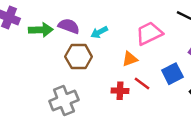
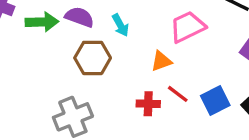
cyan arrow: (99, 32) -> (120, 25), turned -91
blue square: (172, 74) -> (215, 100), moved

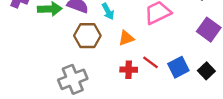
orange triangle: (161, 61) -> (126, 38), moved

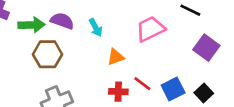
brown hexagon: (87, 36) -> (48, 54), moved

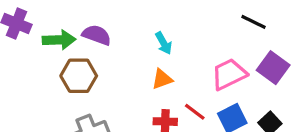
cyan arrow: (96, 28) -> (164, 43), moved
pink trapezoid: (150, 29) -> (229, 74), moved

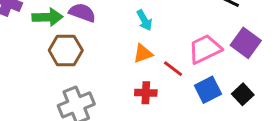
red line: (195, 112) -> (173, 69), moved

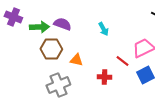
orange triangle: (143, 53) -> (76, 60), moved, turned 32

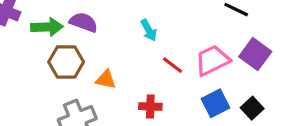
red line: (122, 61) -> (173, 65), moved

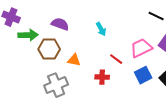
green arrow: (47, 27) -> (28, 35), moved
red line: (173, 65) -> (116, 59), moved

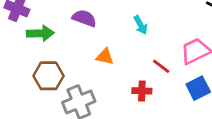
brown hexagon: (49, 49) -> (49, 76), moved
orange triangle: (74, 60) -> (105, 57), moved

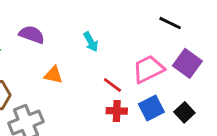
red cross: (142, 91) -> (117, 111), moved

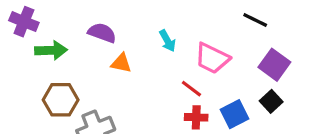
pink trapezoid: (148, 69) -> (212, 58), moved, turned -128
orange triangle: (53, 75) -> (121, 63), moved
black square: (184, 112) -> (271, 101), moved

